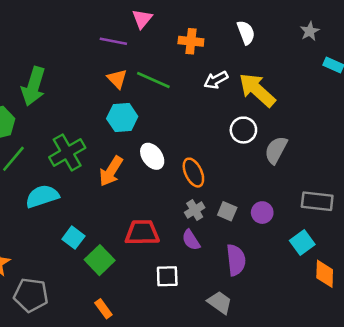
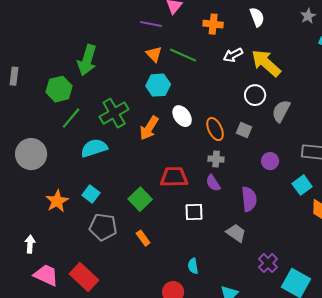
gray cross: (195, 210) -> (216, 159), turned 35
gray square: (227, 211) -> (244, 130), moved
cyan square: (73, 238) -> (91, 194), moved
gray pentagon: (31, 295) -> (103, 227), moved

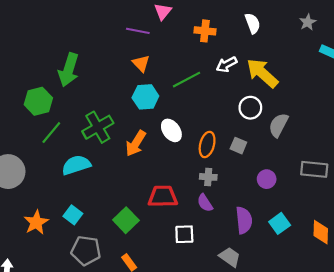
green line: (183, 55) -> (187, 80), moved, turned -52
orange ellipse: (215, 129) -> (207, 144), turned 40
cyan square: (302, 185) -> (280, 223), moved

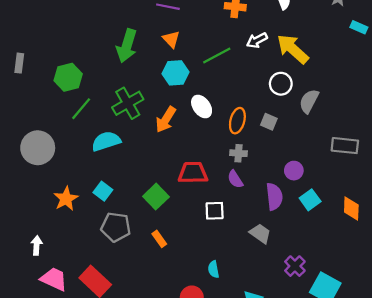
green arrow: (69, 70) -> (127, 46), moved
purple circle: (267, 179) -> (294, 171), moved

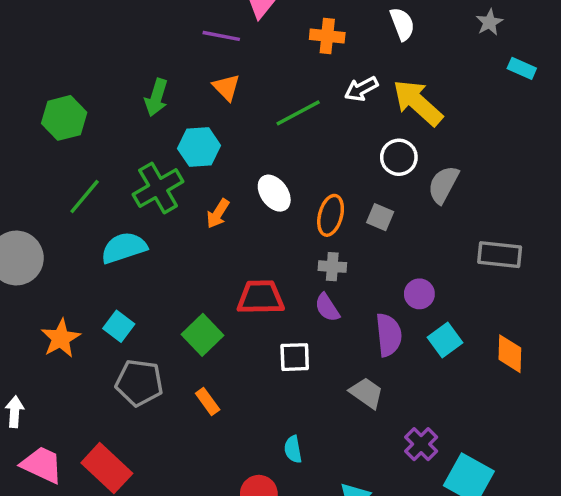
green arrow: (127, 46) -> (156, 97), size x0.7
cyan hexagon: (176, 73) -> (199, 147), moved
green hexagon: (68, 77) -> (64, 118), moved
orange arrow: (166, 120) -> (218, 214), size x0.7

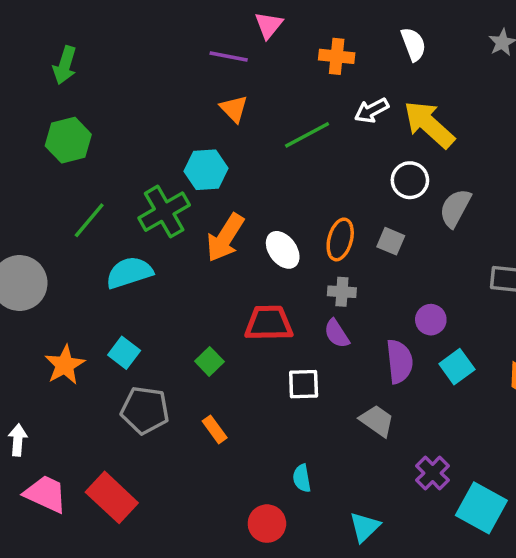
green arrow: (156, 97) -> (65, 65), moved
white ellipse: (274, 193) -> (283, 250), moved
orange arrow: (218, 214) -> (225, 238), size x1.6
green square: (202, 335) -> (209, 361), size x0.7

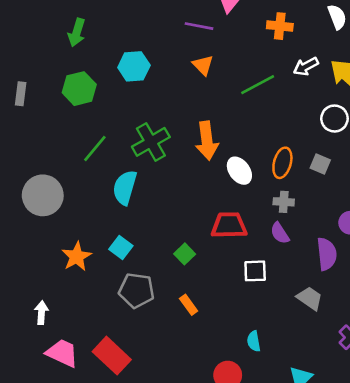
cyan hexagon: (206, 170) -> (134, 66), moved
orange arrow: (225, 238) -> (207, 141), moved, turned -39
cyan semicircle: (129, 273) -> (125, 188), turned -56

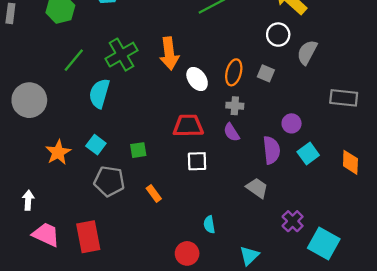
green square: (185, 254) -> (138, 150), moved, turned 35
white square: (255, 271) -> (197, 161), moved
red rectangle: (112, 356) -> (88, 237), turned 36

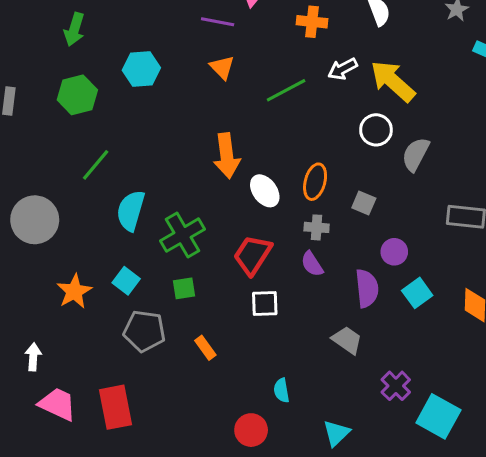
green cross: (122, 55) -> (182, 235), moved
gray square: (266, 73) -> (364, 203), moved
red trapezoid: (188, 126) -> (253, 255), turned -56

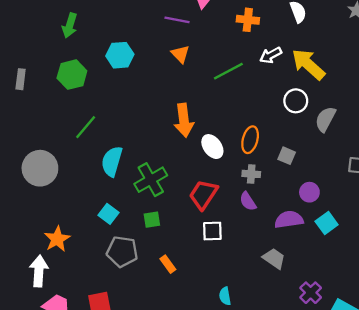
purple semicircle: (367, 288) -> (289, 220), turned -92
orange star: (74, 291) -> (57, 239), moved
white arrow: (33, 357) -> (39, 271), size x1.5

